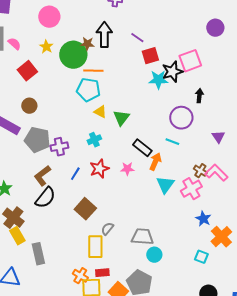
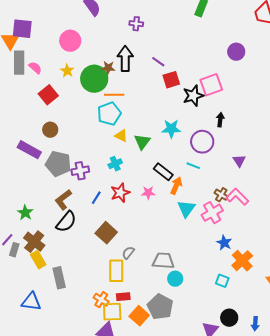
cyan star: (158, 80) -> (171, 129), moved
cyan pentagon: (88, 90) -> (109, 114), turned -30

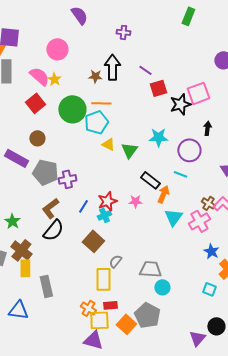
pink semicircle: (35, 68) -> (39, 76), moved, size x1.5
green circle: (94, 79) -> (72, 109), moved
cyan cross: (115, 164) -> (104, 215), moved
yellow rectangle: (38, 260) -> (25, 268), turned 30

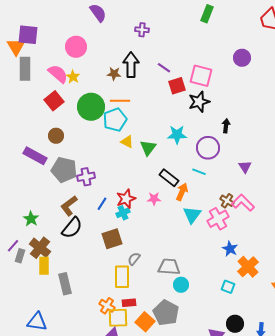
pink square: (198, 93) -> (201, 76), moved, turned 35
brown square: (93, 241) -> (112, 239), turned 30
blue triangle: (18, 310) -> (37, 322), moved

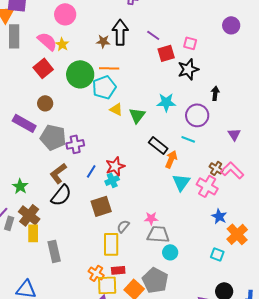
pink square: (201, 76) -> (190, 43), size x0.6
pink star: (154, 199) -> (151, 218), moved
pink cross: (218, 219) -> (207, 186), turned -30

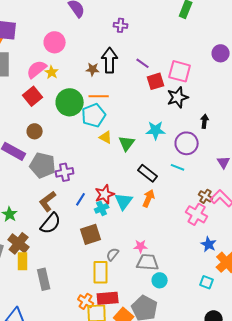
pink semicircle: (47, 41) -> (37, 69), turned -80
pink square: (190, 43) -> (180, 71), size x1.6
orange arrow: (171, 159) -> (149, 198), moved
cyan triangle: (181, 182) -> (124, 201), moved
red rectangle: (118, 270) -> (108, 298), size x1.5

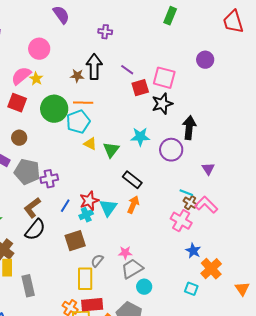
red square: (33, 96) -> (17, 103), turned -30
black arrow: (205, 121) -> (189, 128), size x1.6
cyan line: (178, 167) -> (186, 193), moved
gray trapezoid: (148, 262) -> (132, 269), turned -35

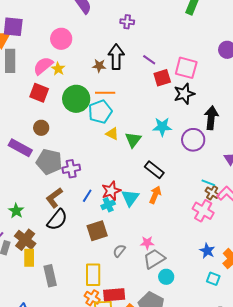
blue star: (193, 251) -> (207, 251), moved
yellow rectangle: (85, 279) -> (93, 275), moved

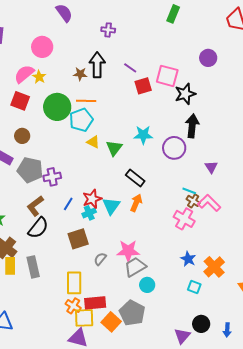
black star: (184, 94) -> (185, 94), moved
pink star: (147, 243) -> (128, 251), size x1.6
gray rectangle: (50, 276) -> (33, 267), moved

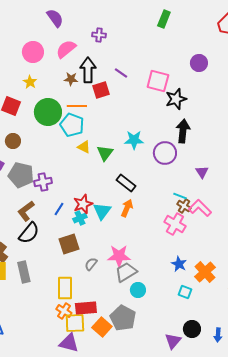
pink semicircle: (24, 74) -> (66, 49), moved
red square: (143, 86) -> (101, 90), moved
cyan pentagon: (81, 120) -> (72, 125), turned -30

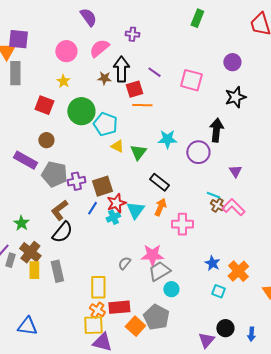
black star: (176, 99) -> (235, 97), moved
orange line: (77, 106) -> (142, 105), moved
pink cross: (175, 224) -> (182, 224), moved, turned -30
brown square: (69, 244) -> (102, 186), moved
yellow square: (75, 323) -> (93, 325), moved

